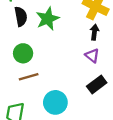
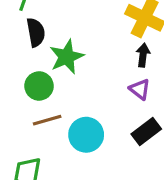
green star: (48, 19) -> (67, 57), moved
cyan circle: (55, 102) -> (86, 135), moved

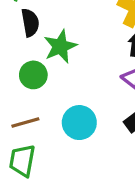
brown line: (47, 120) -> (25, 123), moved

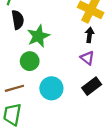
green circle: (33, 75) -> (30, 61), moved

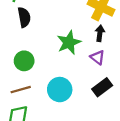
green star: (38, 36) -> (69, 43), moved
green circle: (30, 61) -> (24, 61), moved

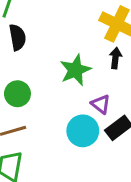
purple triangle: (98, 57) -> (101, 104), moved
cyan circle: (60, 90) -> (83, 131), moved

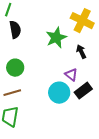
black arrow: (115, 58) -> (81, 52), moved, turned -32
green star: (75, 70) -> (56, 38), moved

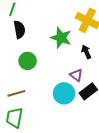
green star: (56, 38) -> (61, 38), turned -30
green circle: (15, 68) -> (28, 61), moved

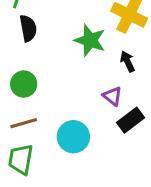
green circle: (28, 61) -> (24, 84), moved
cyan circle: (64, 93) -> (73, 137), moved

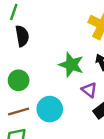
green star: (90, 40) -> (71, 65), moved
cyan circle: (73, 137) -> (50, 109), moved

